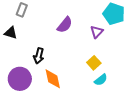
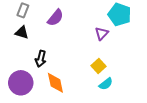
purple semicircle: (65, 25) -> (55, 18), moved
black triangle: (11, 33) -> (22, 32), moved

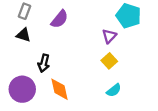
yellow square: (98, 66) -> (109, 61), moved

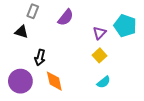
gray rectangle: (25, 11) -> (33, 11), moved
cyan pentagon: (128, 16) -> (125, 26), moved
purple semicircle: (60, 19) -> (66, 17), moved

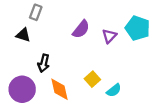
purple semicircle: (66, 17) -> (81, 29), moved
yellow square: (99, 55) -> (92, 79), moved

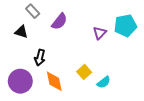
gray rectangle: (36, 12) -> (33, 11), turned -64
cyan pentagon: (138, 28) -> (125, 26), turned -30
purple semicircle: (81, 29) -> (59, 21), moved

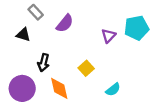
yellow square: (84, 72) -> (86, 68), moved

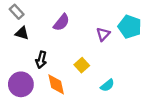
gray rectangle: (36, 12) -> (17, 12), moved
cyan pentagon: (137, 28) -> (130, 27), turned 30

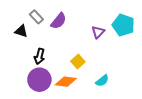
gray rectangle: (17, 12) -> (36, 17), moved
purple circle: (21, 84) -> (39, 80), moved
orange diamond: (56, 84) -> (66, 82), moved, turned -70

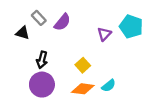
orange diamond: (66, 82) -> (83, 89), moved

